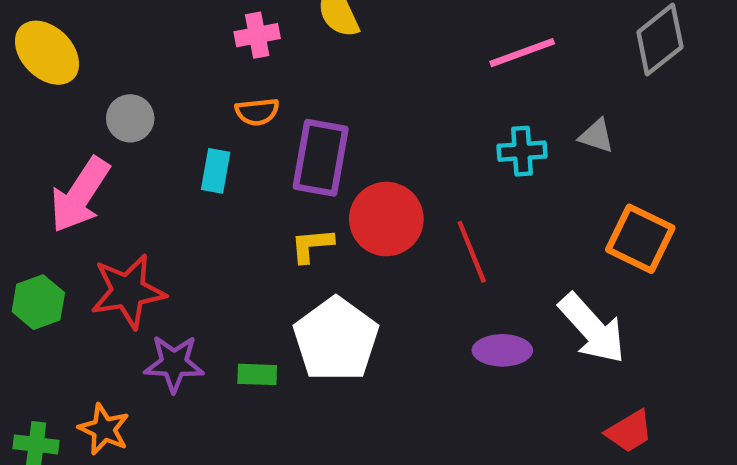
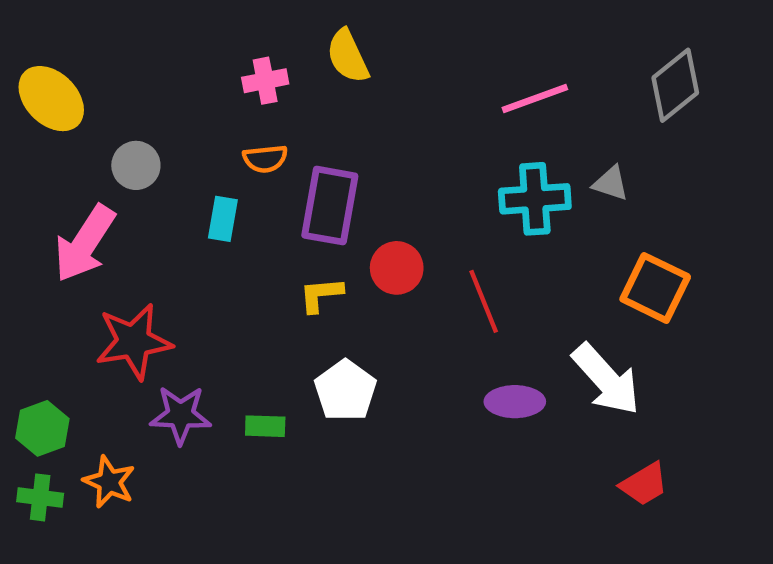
cyan cross: (522, 151) -> (535, 199), size x1.4
red circle: (386, 219) -> (397, 268), size x0.7
green hexagon: (38, 302) -> (42, 428), moved
white pentagon: (336, 339) -> (345, 390), size x0.7

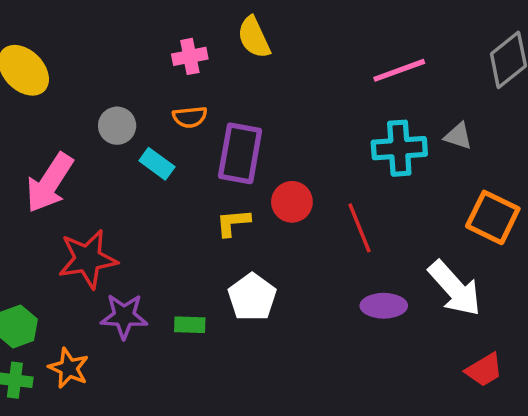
gray circle: (136, 165) -> (117, 126), moved
cyan rectangle: (223, 219) -> (157, 164), turned -64

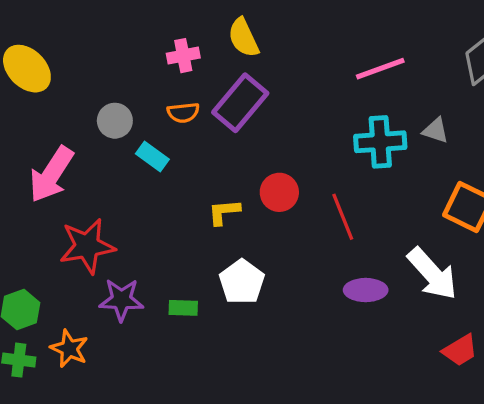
purple rectangle: (240, 153) -> (240, 103), moved, turned 30

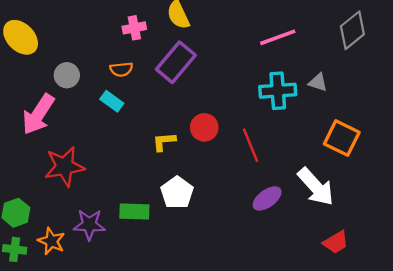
orange semicircle: (183, 113) -> (121, 69), moved
gray circle: (115, 121) -> (67, 75), moved
purple ellipse: (366, 290) -> (267, 198), turned -36
purple star: (121, 300) -> (89, 225), moved
green rectangle: (183, 308) -> (134, 212), size x1.4

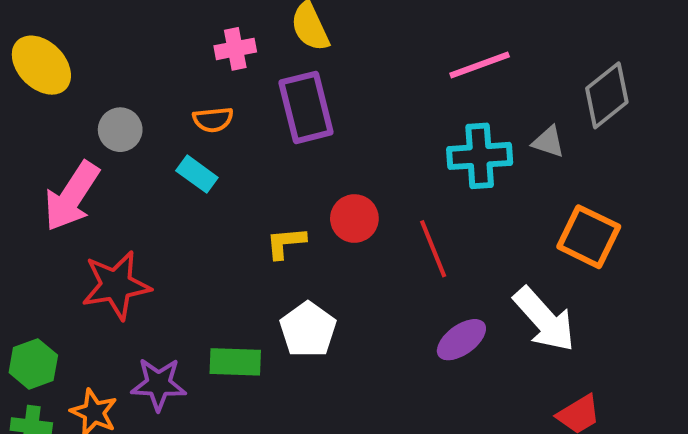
gray diamond: (352, 30) -> (607, 95), moved
purple rectangle: (176, 62) -> (306, 107), turned -54

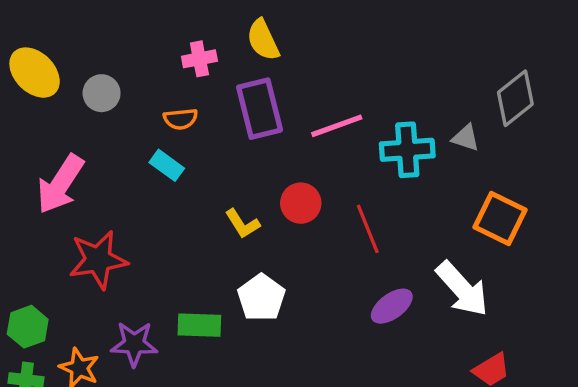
pink line: (480, 65) -> (337, 126), moved
gray circle: (120, 130) -> (102, 93), moved
yellow L-shape: (286, 243) -> (242, 224), turned -117

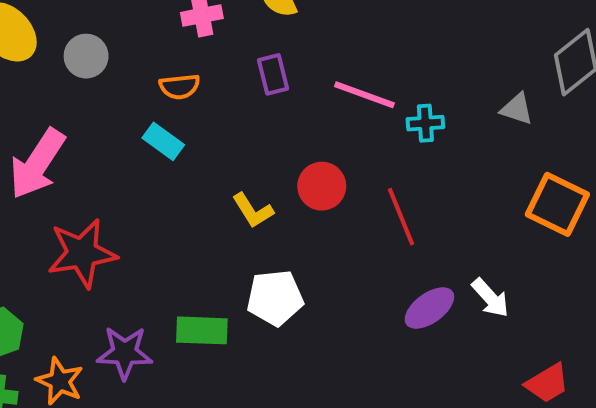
purple rectangle: (260, 109) -> (273, 74), size x0.6
pink line: (337, 126) -> (364, 95), turned 40
cyan cross: (407, 150) -> (425, 123), moved, size x0.6
white arrow: (462, 289) -> (490, 298), moved, size x0.6
white pentagon: (261, 298) -> (275, 298), turned 30

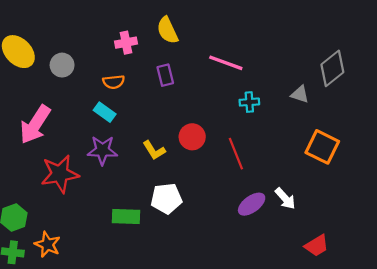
pink line: (364, 95) -> (226, 63), moved
purple star: (125, 353) -> (102, 150), moved

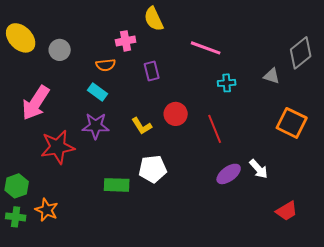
pink cross: (126, 43) -> (126, 41), moved
purple rectangle: (165, 75) -> (152, 71), moved

